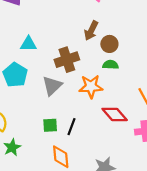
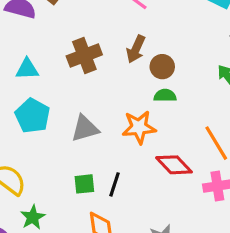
cyan triangle: (28, 44) -> (27, 69), moved
brown cross: (67, 60) -> (84, 55), moved
gray triangle: (52, 86) -> (85, 129), turned 30

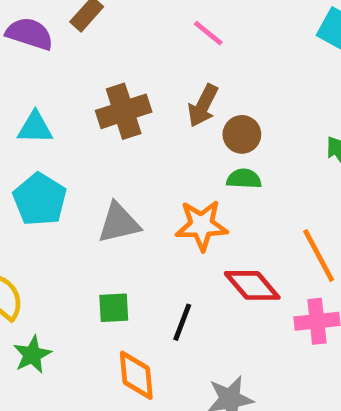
black line: (114, 184) -> (182, 322), moved

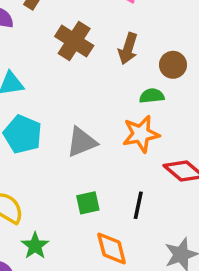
brown cross: (124, 111) -> (74, 41), moved, turned -30
brown circle: (242, 134) -> (173, 65), moved
green semicircle: (244, 179) -> (152, 96), moved

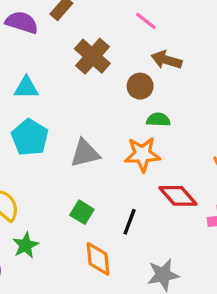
brown arrow: (128, 49) -> (166, 60), moved, turned 80
brown circle: (173, 65) -> (140, 86), moved
green square: (88, 203) -> (82, 212), turned 35

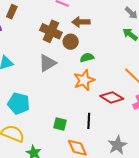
brown cross: (92, 56) -> (51, 31), moved
cyan pentagon: (30, 137) -> (19, 103), moved
gray triangle: (85, 153) -> (47, 63), moved

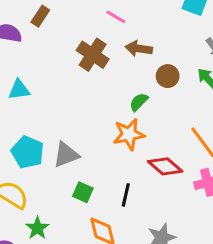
brown circle: (71, 42) -> (168, 76), moved
green semicircle: (87, 58) -> (139, 102), turned -40
gray triangle: (47, 63) -> (66, 155), moved

